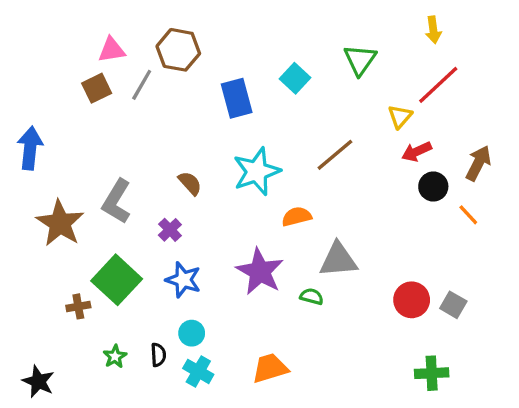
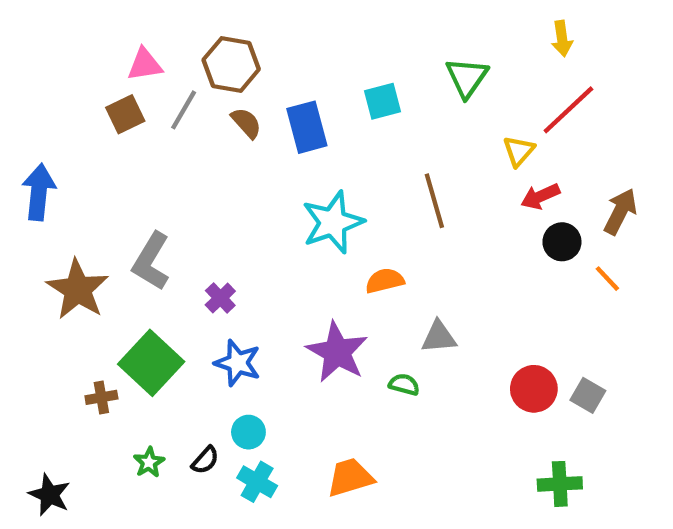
cyan square: (295, 78) -> (383, 101), turned 32
brown line: (335, 155) -> (434, 201), turned -66
brown semicircle: (190, 183) -> (246, 123), moved
gray triangle: (338, 260) -> (439, 337), size x0.7
black semicircle: (158, 355) -> (205, 460), turned 45

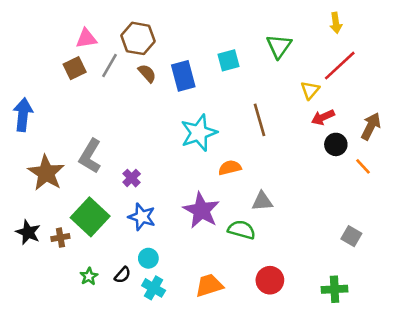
green semicircle: (404, 384) -> (241, 230), size x1.5
red circle: (534, 389) -> (270, 280), moved
black star: (50, 495) -> (28, 232), moved

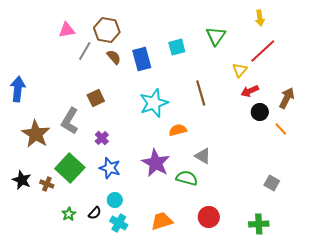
brown square: (75, 68) -> (96, 98), moved
gray triangle: (262, 201) -> (203, 156), turned 36
brown cross: (60, 238) -> (47, 184), turned 32

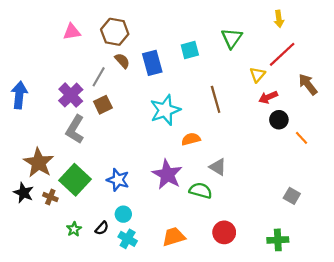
gray line: (85, 51) -> (99, 77), moved
brown arrow: (287, 98) -> (308, 84), moved, turned -65
brown star: (36, 134) -> (39, 163), moved
purple cross: (102, 138) -> (71, 95), moved, size x1.6

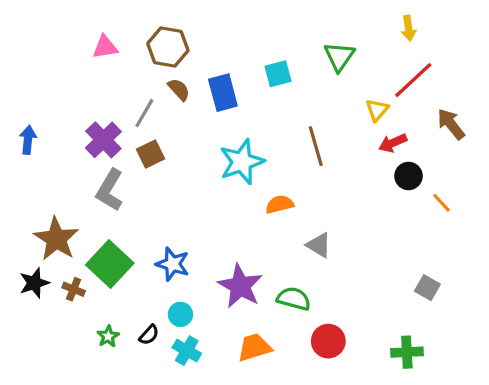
blue arrow: (19, 95) -> (28, 140), size x0.7
purple star: (167, 174) -> (240, 286), moved
green semicircle: (201, 191) -> (294, 299), moved
black star: (24, 193) -> (34, 283), turned 30

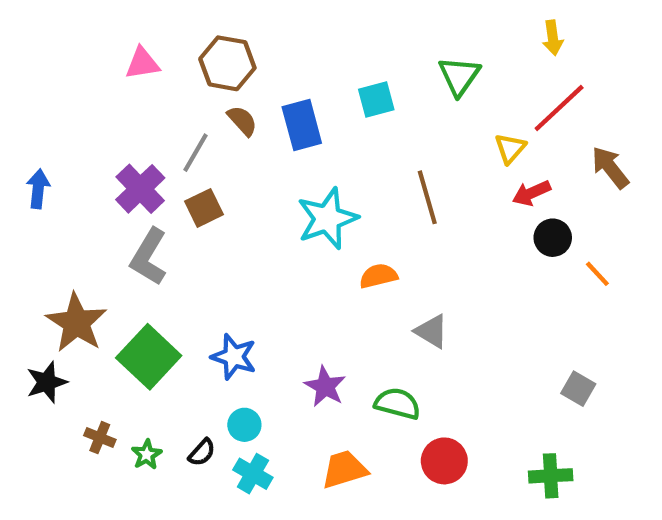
purple star: (240, 286) -> (325, 387), size x0.7
brown cross: (74, 289) -> (100, 438), moved

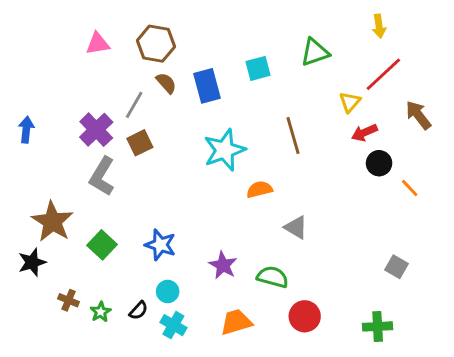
green triangle: (459, 76) -> (315, 52), turned 36
green square: (149, 357) -> (102, 245), size x0.7

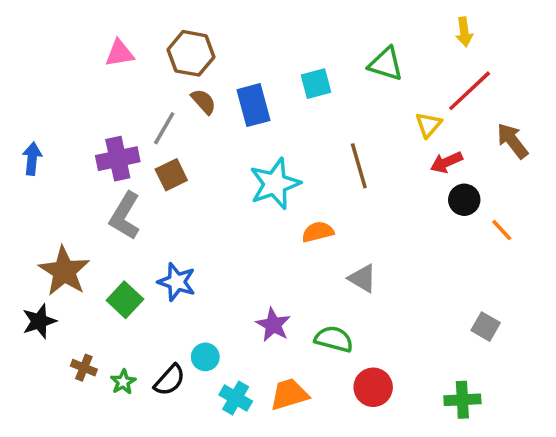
green triangle: (315, 52) -> (386, 64), turned 36
purple cross: (96, 130) -> (118, 159), turned 32
blue star: (160, 245) -> (177, 282), moved
black semicircle: (138, 310) -> (170, 380), size x1.4
cyan cross: (173, 325) -> (236, 398), moved

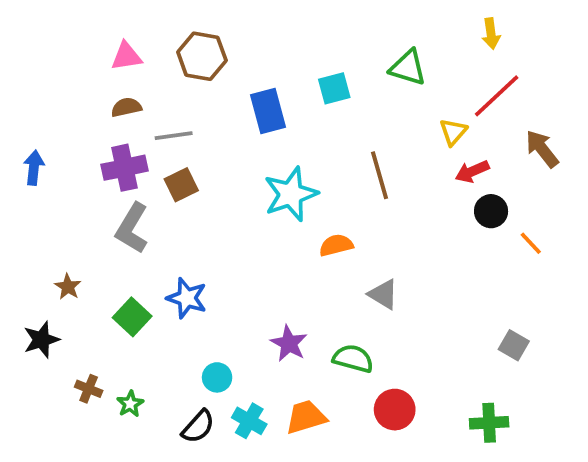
brown semicircle: (203, 102) -> (126, 107), moved, turned -60
gray line: (164, 128) -> (174, 136), turned 52
brown star: (64, 271) -> (68, 287), size x0.5
black semicircle: (170, 380) -> (198, 427), moved

